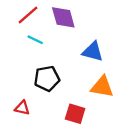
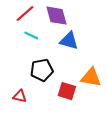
blue triangle: (93, 51) -> (69, 41), moved
red square: (75, 114) -> (67, 91), moved

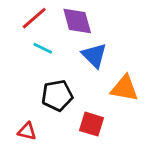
blue triangle: (69, 41) -> (94, 55), turned 30
orange triangle: (91, 77) -> (124, 88), moved

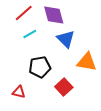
cyan line: (43, 48) -> (30, 34), turned -56
red square: (91, 124) -> (64, 87), turned 30

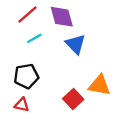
orange triangle: (87, 62) -> (99, 85), moved
black pentagon: (40, 67) -> (26, 76), moved

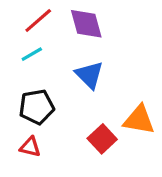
cyan line: (34, 38) -> (32, 54), moved
blue triangle: (75, 44) -> (89, 75), moved

